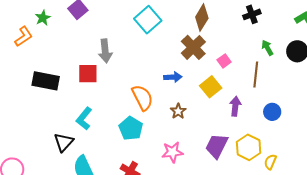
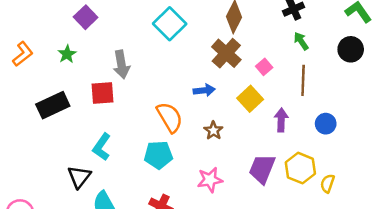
green star: (43, 18) -> (67, 54), moved
green arrow: (267, 48) -> (301, 41), moved
black rectangle: (46, 81) -> (53, 105), turned -32
cyan pentagon: (131, 128) -> (158, 155), turned -30

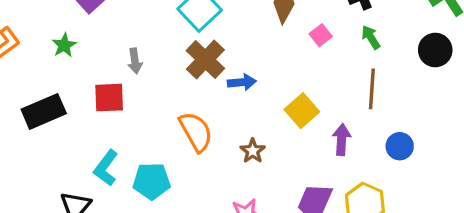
brown cross: (226, 53) -> (205, 60), moved
gray arrow: (121, 65) -> (135, 61), size x0.7
pink square: (264, 67) -> (321, 35), moved
blue arrow: (204, 90) -> (242, 82), moved
cyan pentagon: (158, 155) -> (152, 181), moved

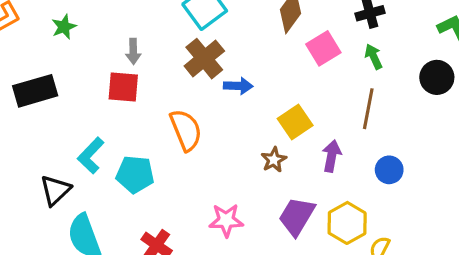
pink square: (321, 35) -> (323, 48), size x1.5
red square: (109, 98) -> (123, 87), moved
brown star: (253, 151) -> (274, 160), moved

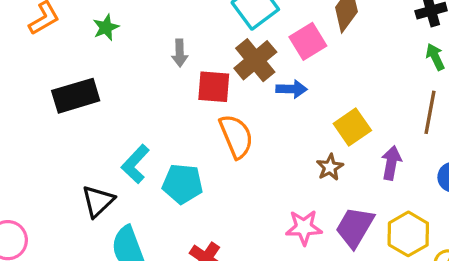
pink square: (323, 48) -> (308, 41), moved
red square: (123, 87) -> (214, 87), moved
pink star: (226, 220) -> (304, 227), moved

